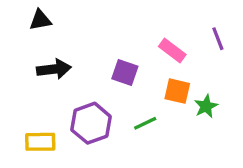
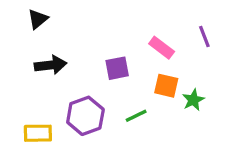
black triangle: (40, 20) -> (38, 19), turned -30
purple square: (125, 72) -> (117, 68), turned -30

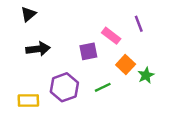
purple line: (204, 36) -> (139, 24), moved
pink rectangle: (162, 48) -> (111, 36), moved
orange square: (166, 86) -> (126, 65), turned 30

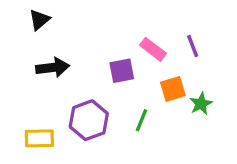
purple line: (139, 24) -> (193, 46), moved
orange square: (126, 65) -> (173, 89), turned 30
green line: (103, 87) -> (142, 120), turned -42

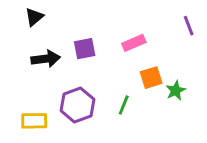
purple line: (193, 46) -> (189, 26), moved
pink rectangle: (153, 49) -> (134, 43), turned -60
purple square: (122, 71) -> (85, 49), moved

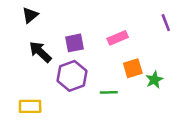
black arrow: (46, 59) -> (40, 52), turned -130
purple hexagon: (77, 105) -> (72, 76), moved
green line: (124, 105) -> (109, 92), turned 66

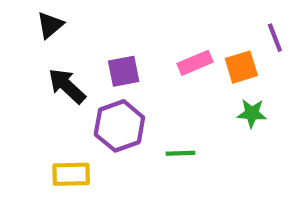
orange square: (133, 68) -> (241, 67), moved
green star: (154, 80) -> (252, 113), moved, turned 30
yellow rectangle: (30, 106) -> (71, 174), moved

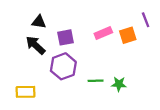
black triangle: (50, 25) -> (39, 22), moved, turned 48
green star: (252, 113) -> (119, 84), moved
yellow rectangle: (71, 174) -> (26, 92), moved

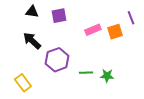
black triangle: (39, 22) -> (32, 12), moved
purple square: (66, 37) -> (59, 16), moved
yellow rectangle: (26, 92) -> (23, 83), turned 54

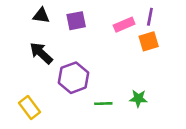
purple line: (131, 18) -> (150, 17), moved, turned 32
pink rectangle: (93, 30) -> (124, 25), moved
green line: (86, 73) -> (103, 104), moved

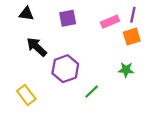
black triangle: (41, 16) -> (26, 14), moved
green star: (138, 98) -> (126, 70), moved
green line: (103, 104) -> (92, 92), turned -42

